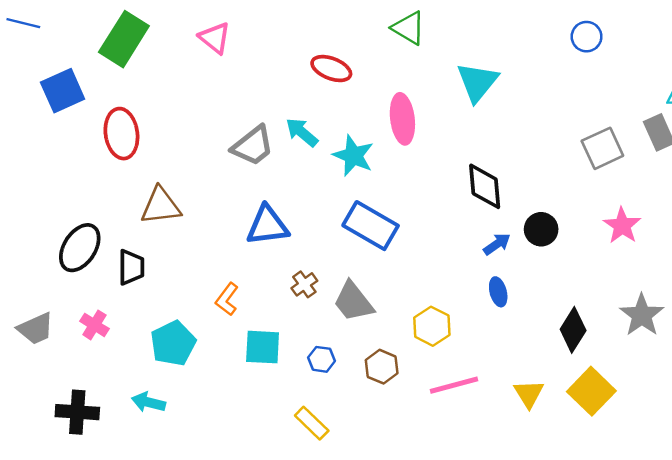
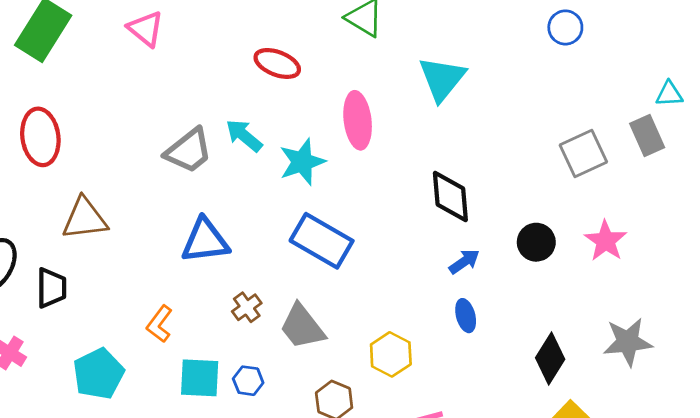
cyan star: (353, 156) -> (302, 162), turned 30
black circle: (541, 229) -> (536, 242), moved
gray star: (642, 315) -> (628, 342), turned 30
blue hexagon: (321, 359) -> (248, 381), moved

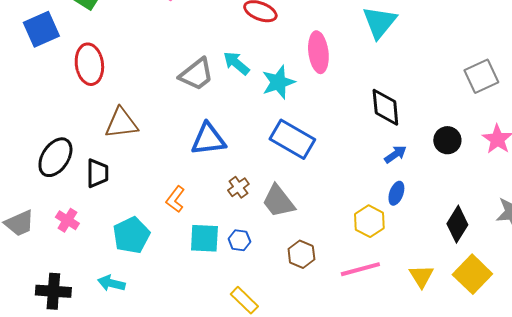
blue ellipse: (466, 316) -> (396, 193), turned 35
yellow hexagon: (391, 354) -> (369, 221), moved

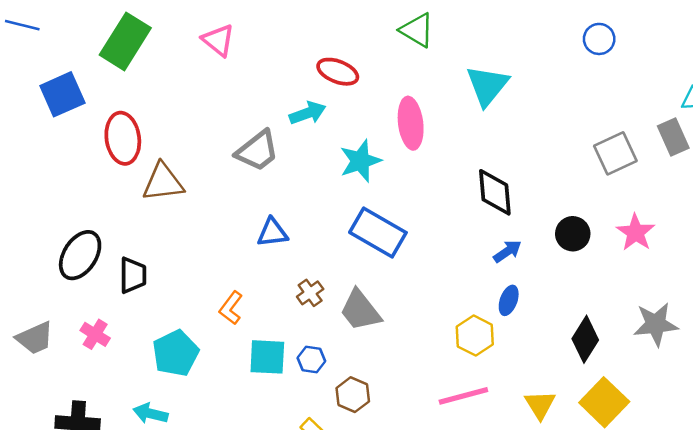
cyan arrow: (236, 63) -> (308, 113), moved, turned 120
brown triangle: (121, 123) -> (163, 182), moved
blue triangle: (208, 139) -> (272, 233), size x0.7
brown hexagon: (301, 254) -> (353, 395), moved

